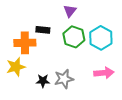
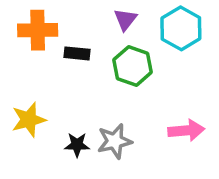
cyan hexagon: (101, 38) -> (181, 28), moved
orange cross: (25, 43) -> (38, 30), moved

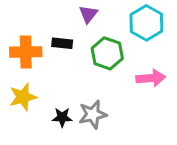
purple triangle: (125, 19) -> (88, 14), moved
orange cross: (38, 30) -> (26, 52), moved
pink arrow: (186, 130) -> (151, 78), moved

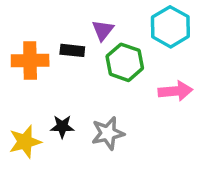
purple triangle: (88, 14) -> (103, 30), moved
yellow star: (23, 97) -> (25, 142), moved
black star: (62, 117) -> (62, 126), moved

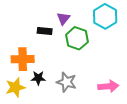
orange cross: (30, 61) -> (23, 59), moved
pink arrow: (175, 91) -> (108, 86), moved
gray star: (108, 133) -> (66, 82), turned 30

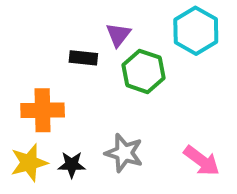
black star: (38, 78) -> (72, 165), moved
pink arrow: (108, 86) -> (202, 161), turned 42

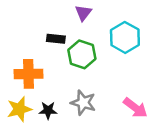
cyan hexagon: (196, 31) -> (125, 37), moved
purple triangle: (118, 35) -> (83, 13), moved
green hexagon: (143, 71) -> (82, 54), moved

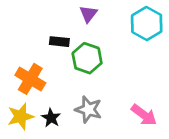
cyan hexagon: (125, 37) -> (147, 24), moved
orange cross: (29, 74) -> (30, 79), turned 32
black star: (48, 110) -> (51, 118), turned 30

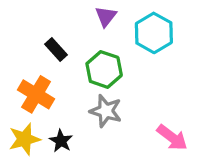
cyan hexagon: (147, 24) -> (154, 33), moved
black rectangle: (59, 42) -> (56, 50), moved, turned 42
gray star: (88, 109) -> (106, 111), moved

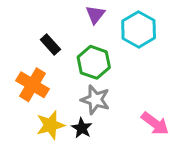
yellow star: (24, 139) -> (50, 125), moved
black star: (61, 141) -> (82, 128), moved

